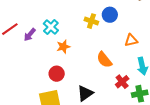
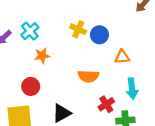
blue circle: (110, 15) -> (99, 35), moved
orange semicircle: (104, 60) -> (88, 76), turned -54

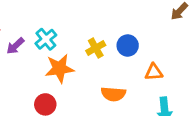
yellow cross: (78, 29) -> (96, 48), moved, turned 35
orange star: (42, 56) -> (59, 68), size x1.5

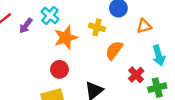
yellow cross: (96, 48) -> (97, 27), moved, turned -35
orange semicircle: (113, 94) -> (114, 50), turned 132

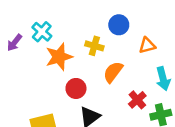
red circle: (59, 69) -> (76, 88), moved

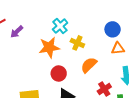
blue circle: (119, 25) -> (113, 29), moved
cyan cross: (42, 32) -> (60, 26), moved

